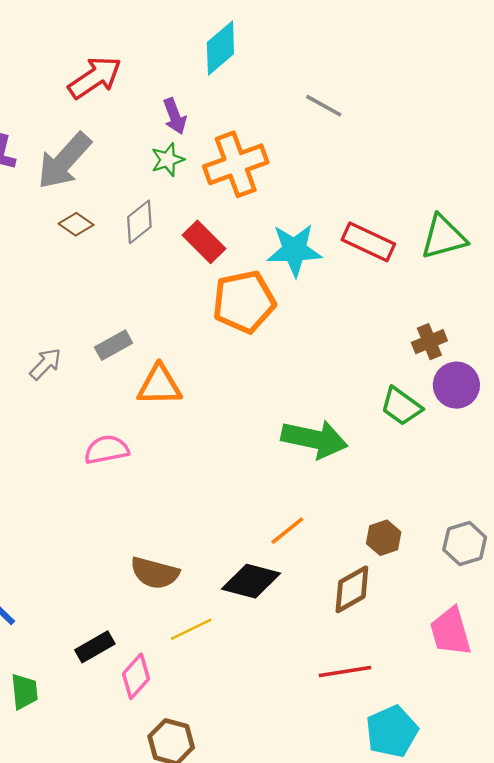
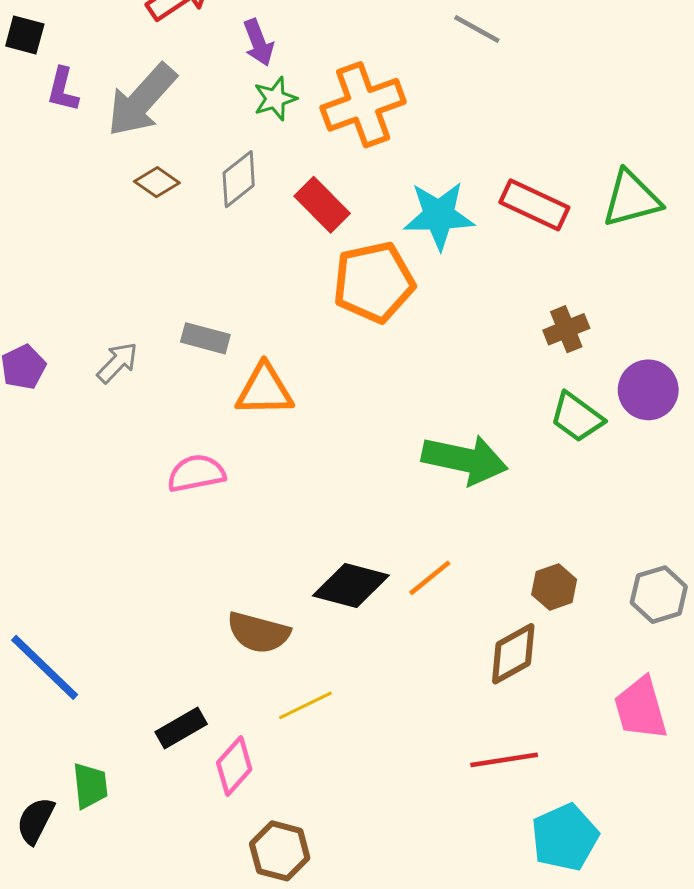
purple arrow: (175, 116) -> (258, 43), moved
brown cross: (429, 342) -> (566, 329), moved
gray rectangle: (114, 345) -> (205, 338), turned 44
black diamond: (251, 581) -> (351, 585), moved

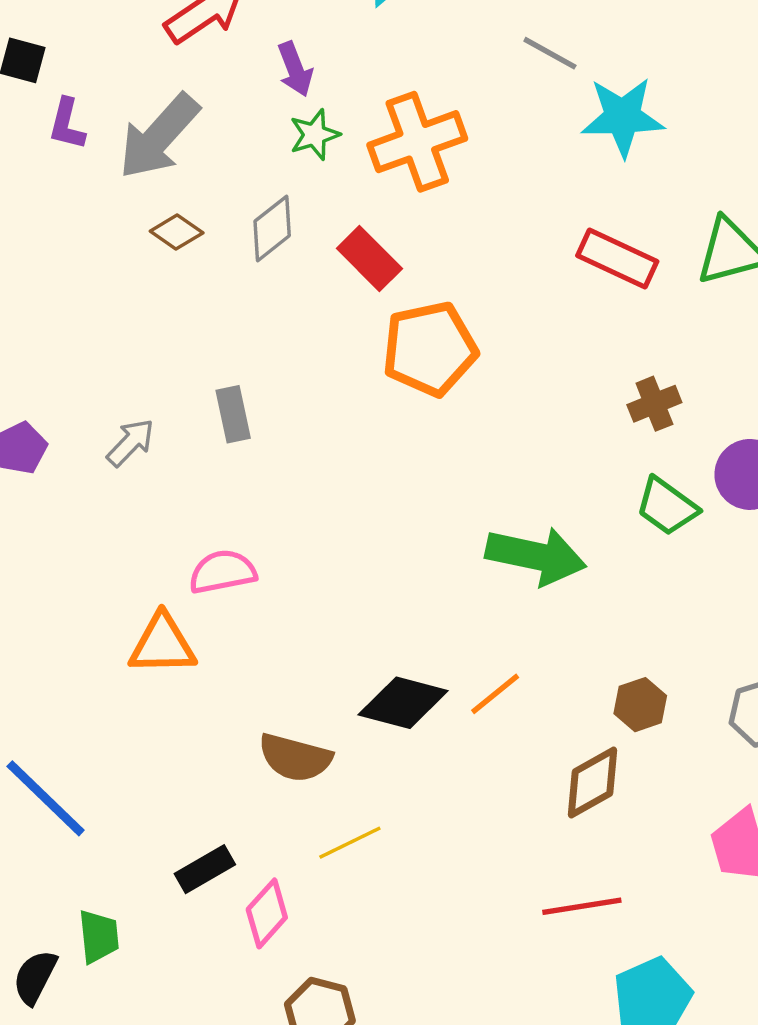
cyan star: (439, 215) -> (623, 117), moved
gray rectangle: (205, 338) -> (233, 414), turned 63
orange triangle: (264, 390) -> (162, 644), moved

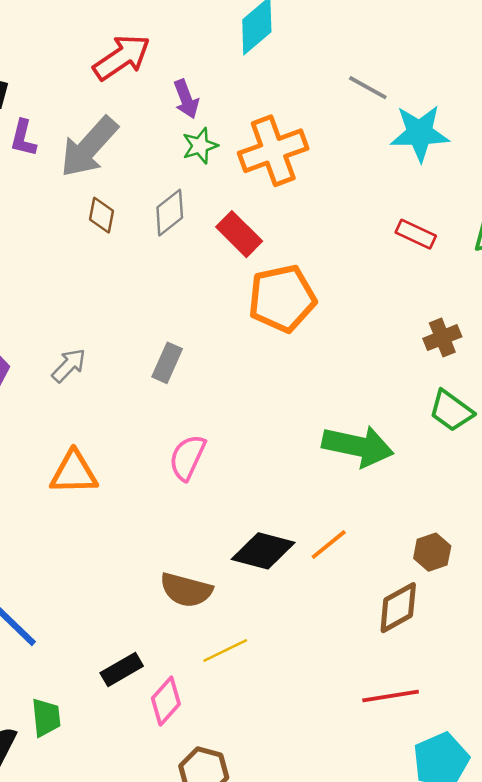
brown diamond: (177, 232) -> (102, 215), turned 66
red rectangle: (617, 259) -> (416, 234), size x0.7
gray rectangle: (233, 414) -> (167, 363), moved, turned 36
pink semicircle: (223, 572) -> (187, 457), moved, turned -54
orange triangle: (162, 644) -> (74, 473), moved

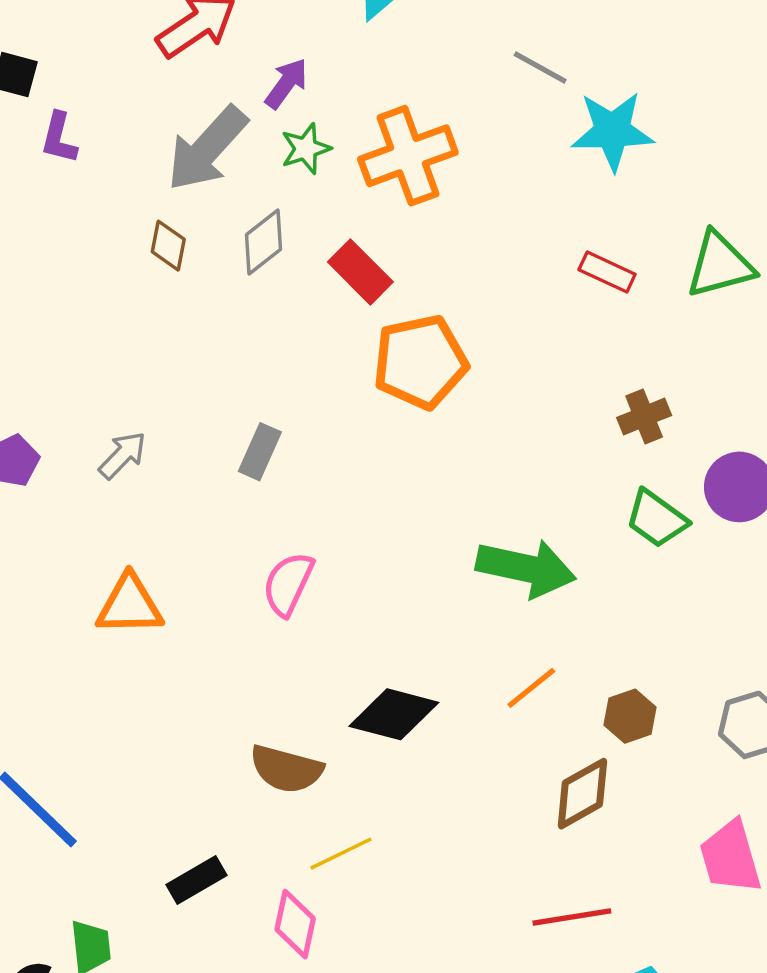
purple arrow: (186, 99) -> (286, 83), turned -123
gray arrow: (89, 147) -> (207, 149), moved
orange line: (329, 545) -> (531, 688), moved
pink diamond: (166, 701) -> (295, 924), moved, turned -30

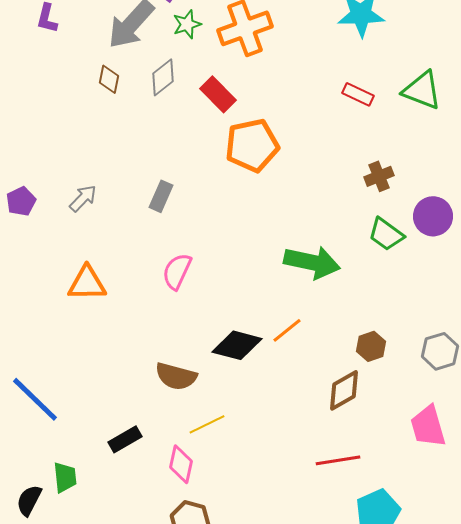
green triangle: (720, 265) -> (422, 90), turned 36
orange line: (531, 688) -> (287, 330), moved

